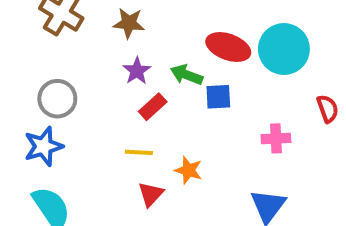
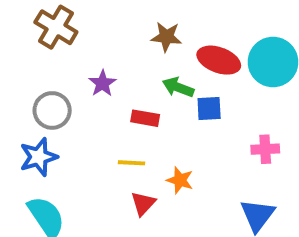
brown star: (129, 23) -> (166, 37), moved
purple star: (137, 71) -> (102, 83), moved
red rectangle: (153, 107) -> (145, 118), turned 52

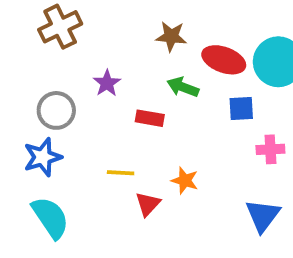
brown cross: (56, 27) -> (60, 27), turned 33
blue square: (209, 109) -> (241, 108), moved
yellow line: (132, 163) -> (121, 173), moved

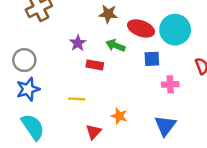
purple star: (107, 83) -> (78, 43), moved
gray circle: (56, 110) -> (24, 60), moved
orange star: (185, 181) -> (119, 116), moved
red triangle: (148, 204) -> (94, 132), moved

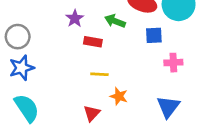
yellow line: (77, 99) -> (99, 74), moved

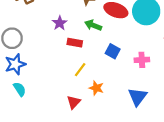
blue square: (154, 35) -> (113, 51), moved, turned 32
yellow line: (99, 74) -> (80, 70), turned -56
cyan semicircle: (27, 108) -> (20, 89), moved, size x0.6

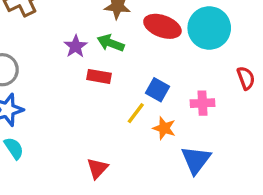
green arrow: (93, 25) -> (111, 43), moved
yellow line: (80, 70) -> (136, 113), moved
orange star: (96, 88) -> (164, 128), moved

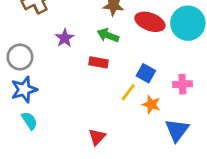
purple star: (76, 46) -> (65, 38), moved

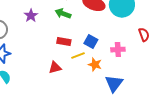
red rectangle: (98, 62) -> (64, 42), moved
yellow line: (128, 92) -> (78, 56), turned 32
red triangle: (97, 137) -> (55, 68), moved, turned 32

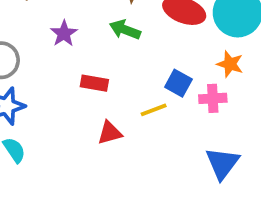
red rectangle: (64, 42) -> (94, 83), moved
pink cross: (118, 50) -> (213, 98), moved
orange star: (95, 65) -> (230, 64), moved

